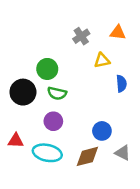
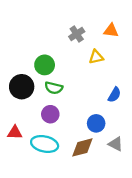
blue semicircle: (121, 84) -> (114, 95), moved, turned 35

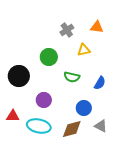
green circle: (45, 65) -> (49, 57), moved
green semicircle: (54, 88) -> (72, 77), moved

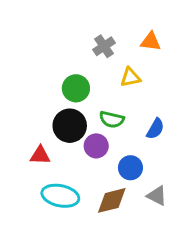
black circle: (19, 76) -> (70, 126), moved
purple circle: (44, 100) -> (96, 146), moved
red triangle: (13, 116) -> (40, 155), moved

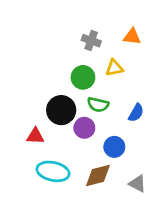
gray cross: (104, 46) -> (91, 41), turned -36
green circle: (76, 88) -> (83, 77), moved
gray triangle: (157, 196) -> (137, 184), moved

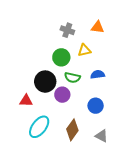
blue semicircle: (136, 113) -> (98, 74), moved, turned -128
blue circle: (114, 147) -> (96, 106), moved
cyan ellipse: (53, 171) -> (39, 127), turned -65
brown diamond: (98, 175) -> (72, 130), turned -40

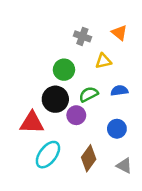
orange triangle: (98, 27) -> (119, 33), turned 32
green circle: (61, 57) -> (64, 70), moved
green semicircle: (72, 77) -> (89, 94), turned 140
red triangle: (26, 101) -> (32, 123), size x1.5

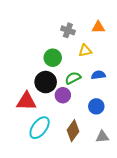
orange triangle: (119, 33) -> (98, 27), turned -40
gray triangle: (124, 166) -> (102, 137), turned -32

